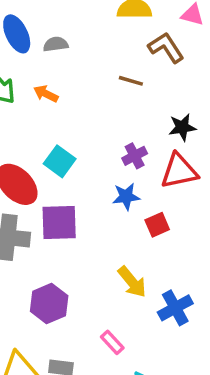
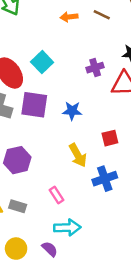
orange arrow: (46, 94) -> (69, 17), moved, turned -42
blue star: (126, 197) -> (72, 111), moved
red square: (157, 225) -> (110, 138), moved

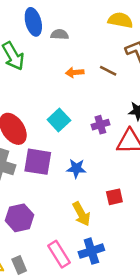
cyan square: (42, 62) -> (59, 120), moved
blue cross: (105, 179) -> (91, 251), moved
pink rectangle: (57, 195) -> (59, 254), size x1.5
gray rectangle: (18, 206) -> (19, 265), turned 49

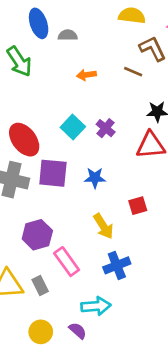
brown line: (108, 71) -> (133, 72), moved
purple cross: (100, 125) -> (106, 128), moved, turned -30
pink rectangle: (59, 254) -> (67, 262), moved

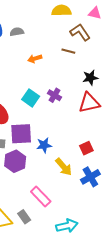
blue star: (95, 178) -> (44, 145), moved
purple hexagon: (37, 235) -> (15, 161), moved
blue cross: (117, 265) -> (90, 177), moved

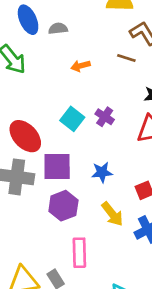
blue star: (44, 145) -> (102, 172), moved
purple hexagon: (15, 161) -> (63, 206), moved
pink rectangle: (41, 196) -> (79, 253), turned 40

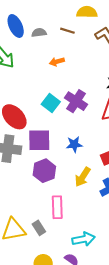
brown line: (126, 58) -> (67, 31), moved
purple cross: (105, 117) -> (76, 101), size x1.5
yellow arrow: (112, 214) -> (83, 177), turned 72

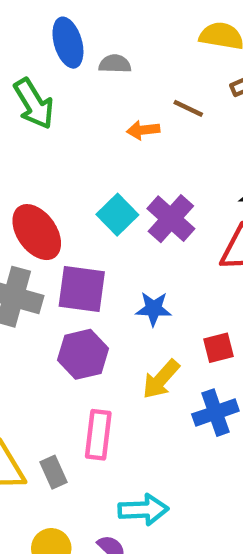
brown line: (67, 31) -> (188, 108), moved

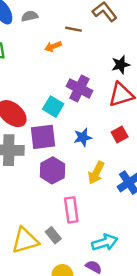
cyan square: (117, 215) -> (53, 107), moved
red square: (219, 348) -> (120, 135), moved

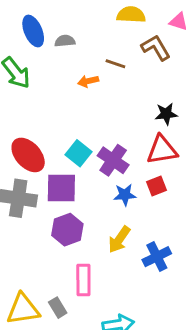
purple cross: (79, 88) -> (113, 160), moved
red square: (120, 135) -> (156, 186), moved
blue star: (83, 137) -> (125, 195), moved

